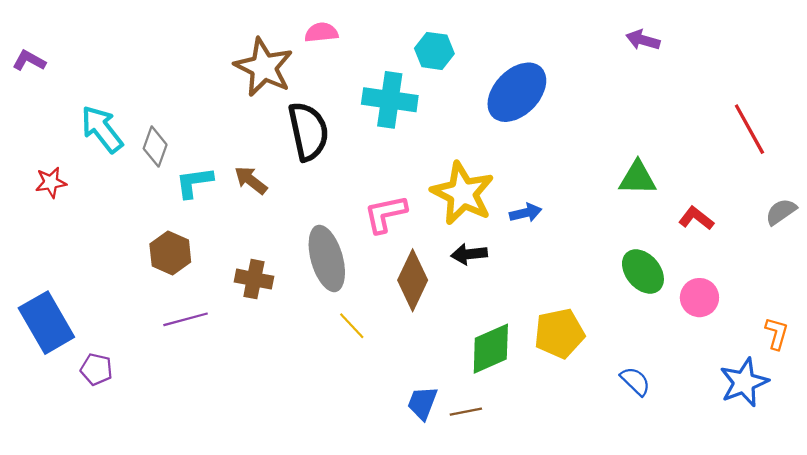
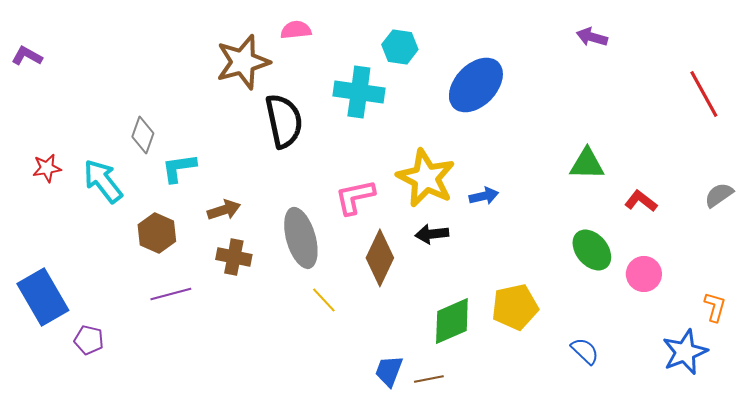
brown star: (264, 67) -> (243, 62), turned 30
cyan arrow: (102, 129) -> (103, 181), moved
red line: (749, 129) -> (704, 94), moved
brown arrow: (251, 180) -> (224, 210), moved, turned 124

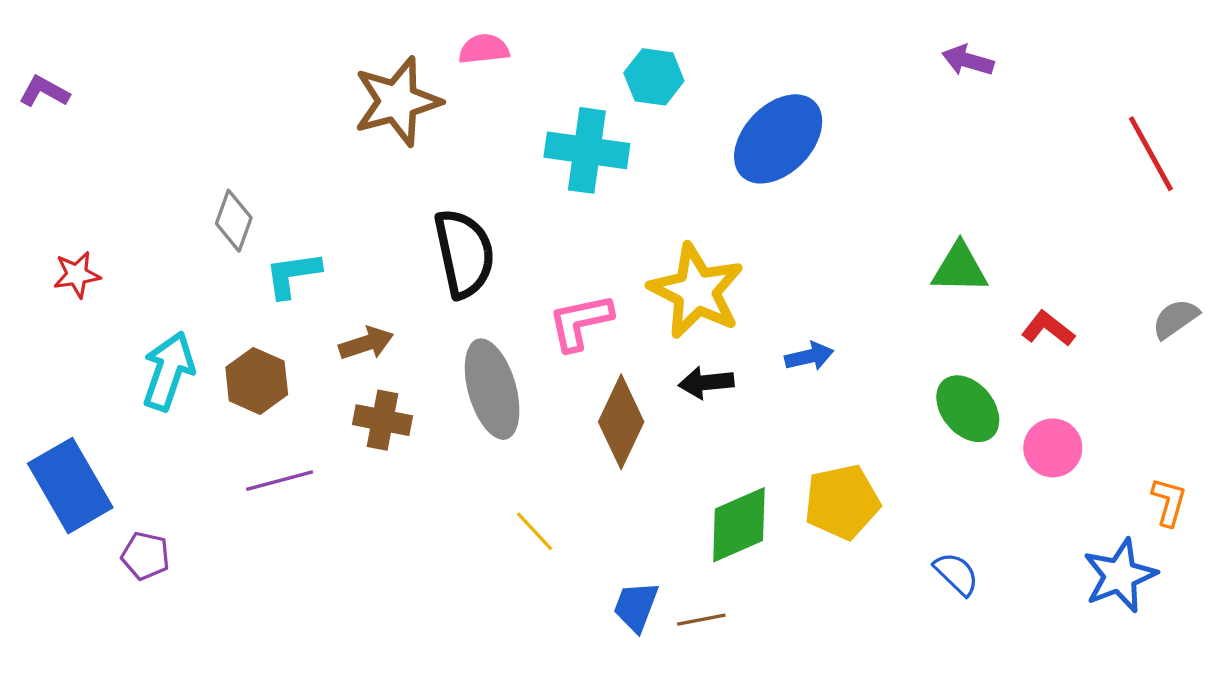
black semicircle: (284, 121) -> (464, 253), moved
cyan arrow: (103, 181) -> (168, 371), moved, turned 57
blue arrow: (484, 196) -> (809, 356), moved
yellow line: (324, 300) -> (535, 531), moved

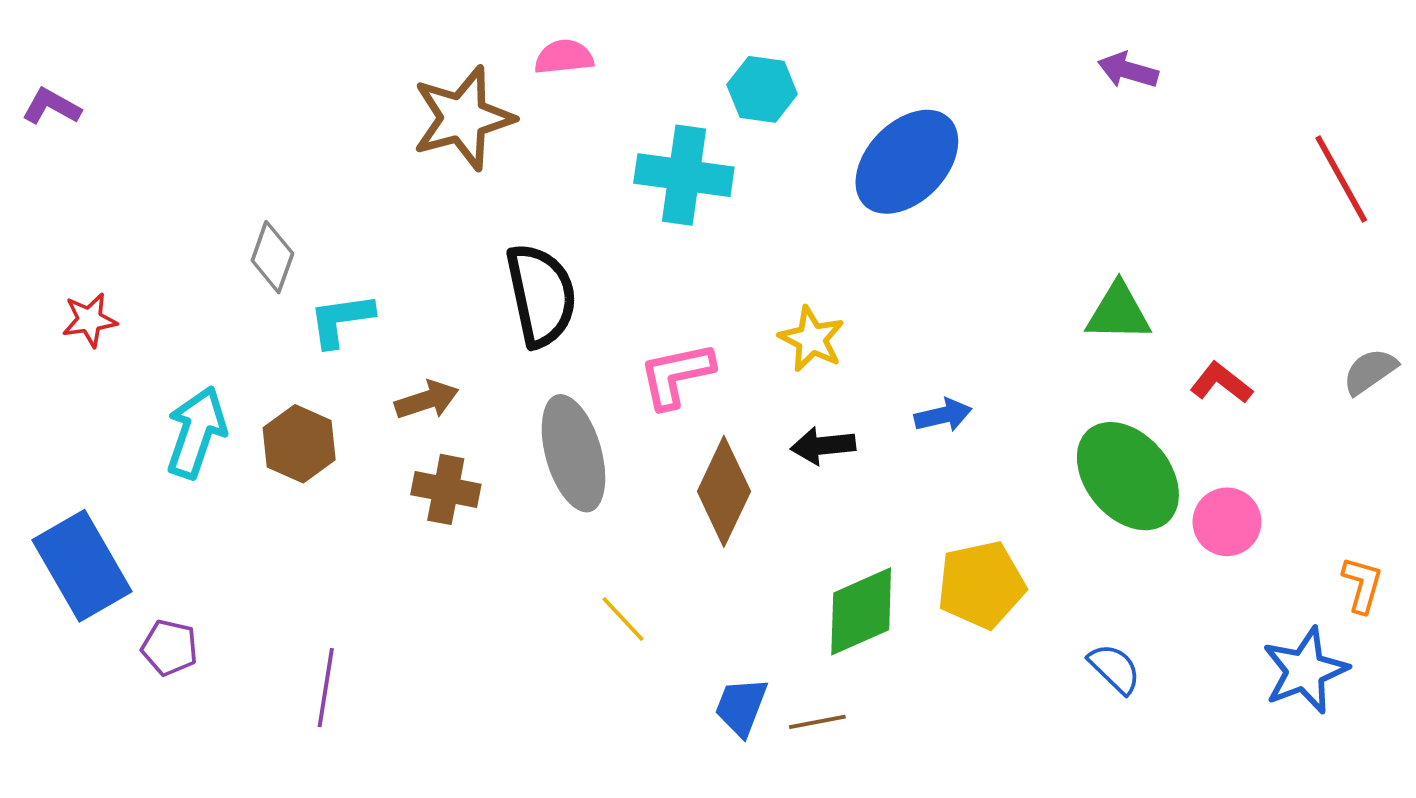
yellow star: (696, 291) -> (812, 339), size x0.6
green ellipse: (968, 409) -> (1128, 476), size x1.4
purple line: (280, 481) -> (326, 688), moved, turned -66

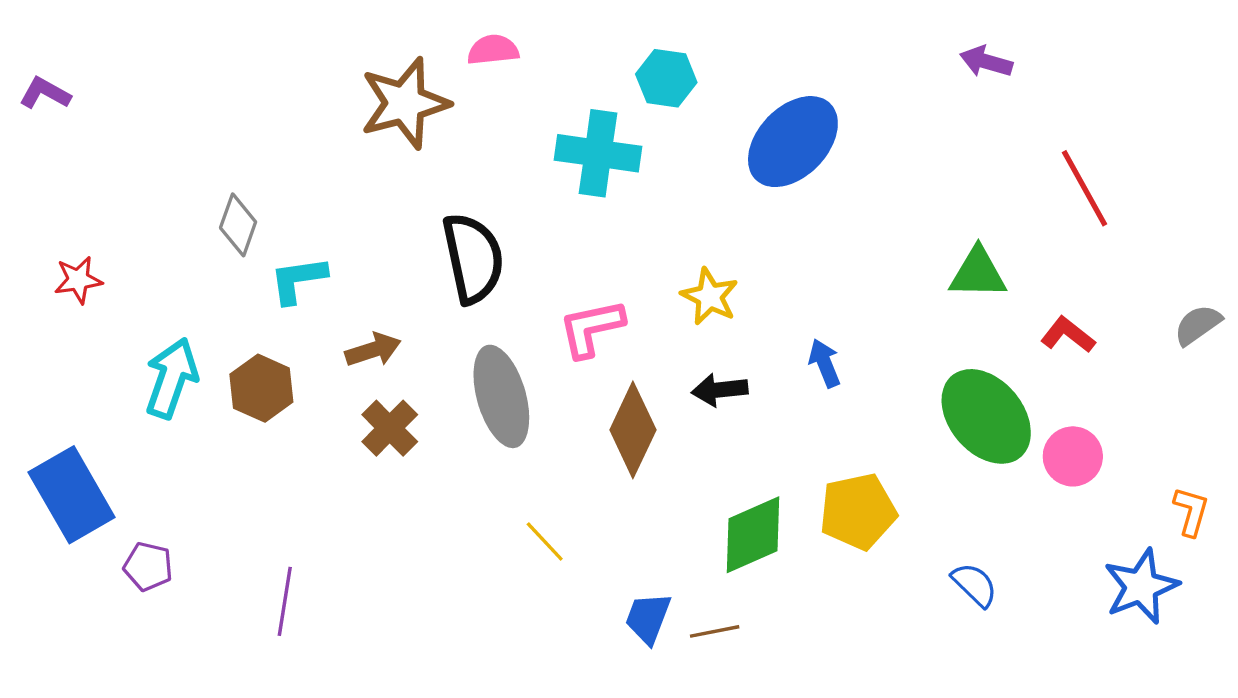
red line: (1341, 179) -> (1084, 188), moved
blue arrow: (943, 415) -> (825, 363), turned -99
brown cross: (446, 489) -> (390, 428), turned 34

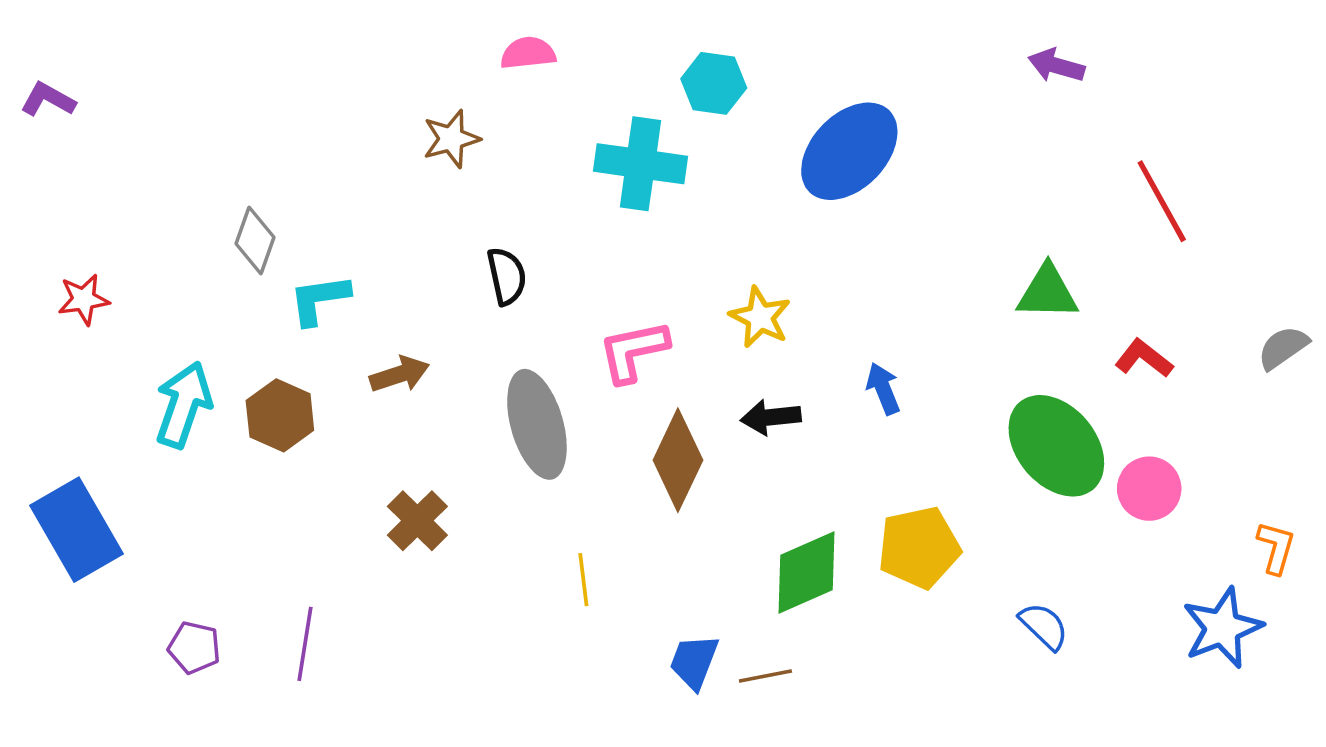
brown star: (405, 103) -> (451, 139), moved, size x0.6
black semicircle: (473, 258) -> (507, 276), size x0.6
brown cross: (390, 428) -> (417, 521), moved
yellow line: (545, 541) -> (583, 580), turned 36
purple pentagon: (148, 566) -> (194, 647), moved

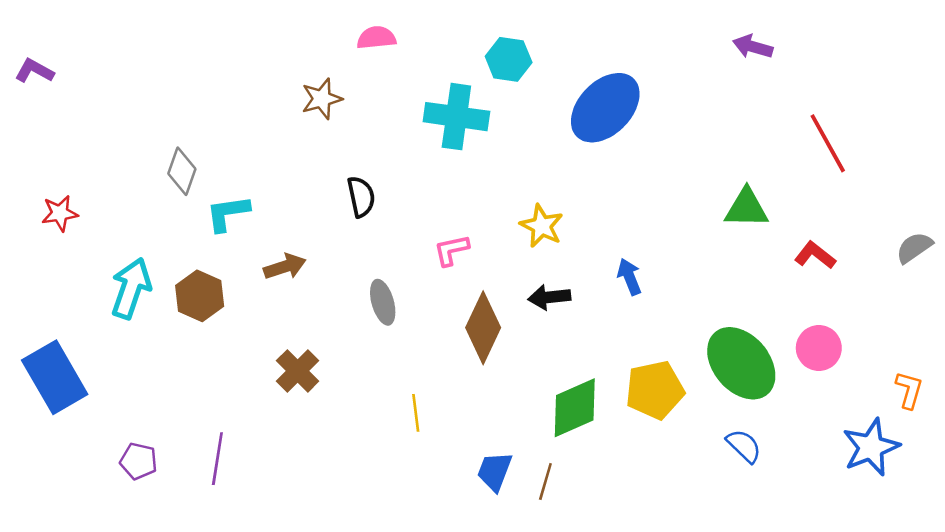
pink L-shape: (633, 351) -> (451, 250), size x0.7
gray ellipse: (537, 424) -> (383, 302), size x0.6
green ellipse: (1056, 446) -> (741, 363), moved
brown line: (765, 676) -> (545, 482), turned -63

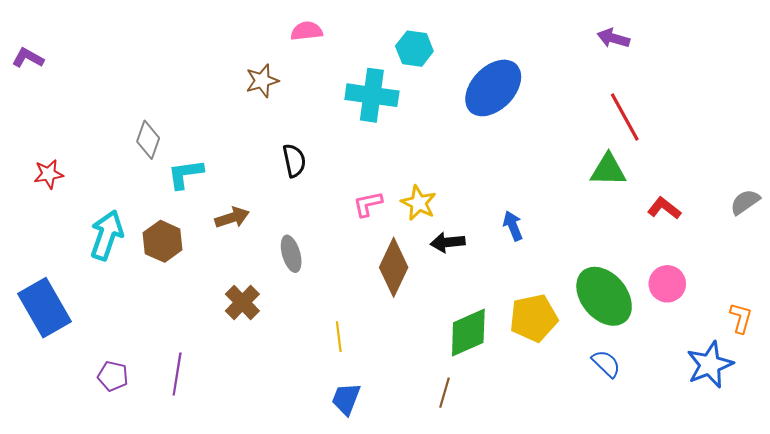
red line: (828, 143) -> (625, 117), moved
yellow star: (542, 226) -> (419, 203), moved
gray ellipse: (383, 302) -> (291, 254), moved
blue trapezoid: (495, 471) -> (346, 399), moved

